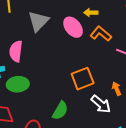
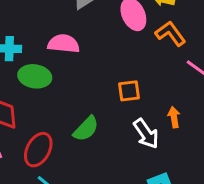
pink semicircle: (16, 51) -> (64, 44), moved, turned 75
orange square: (83, 79) -> (129, 91), size x0.7

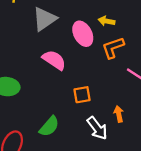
orange L-shape: (171, 34) -> (113, 48), turned -70
pink semicircle: (64, 44) -> (54, 60), moved, turned 30

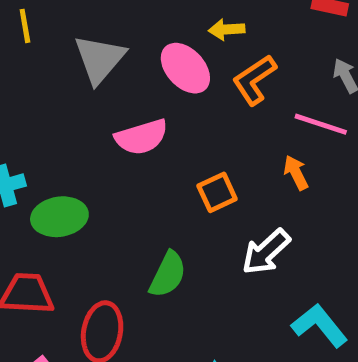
pink semicircle: (54, 60) -> (141, 137), turned 145
orange arrow: (119, 114) -> (296, 173), moved
white arrow: (97, 128) -> (266, 252), turned 100

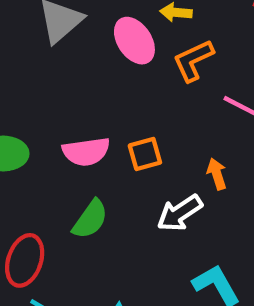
pink semicircle: (141, 137) -> (86, 152), moved
orange arrow: (296, 173) -> (217, 174), moved

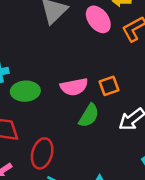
green semicircle: (90, 219) -> (89, 116), moved

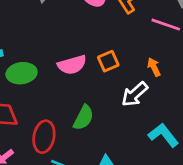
green semicircle: (89, 116) -> (83, 118), moved

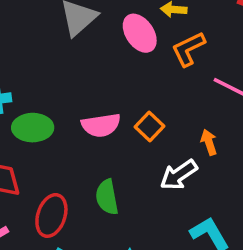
orange square: (108, 61) -> (149, 127), turned -30
green semicircle: (83, 118) -> (107, 197), turned 135

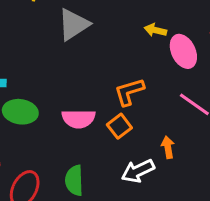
pink ellipse: (140, 33) -> (183, 51), moved
orange L-shape: (188, 49) -> (129, 92), moved

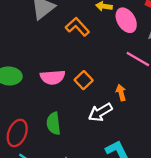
orange L-shape: (129, 92) -> (77, 27), moved, turned 70

